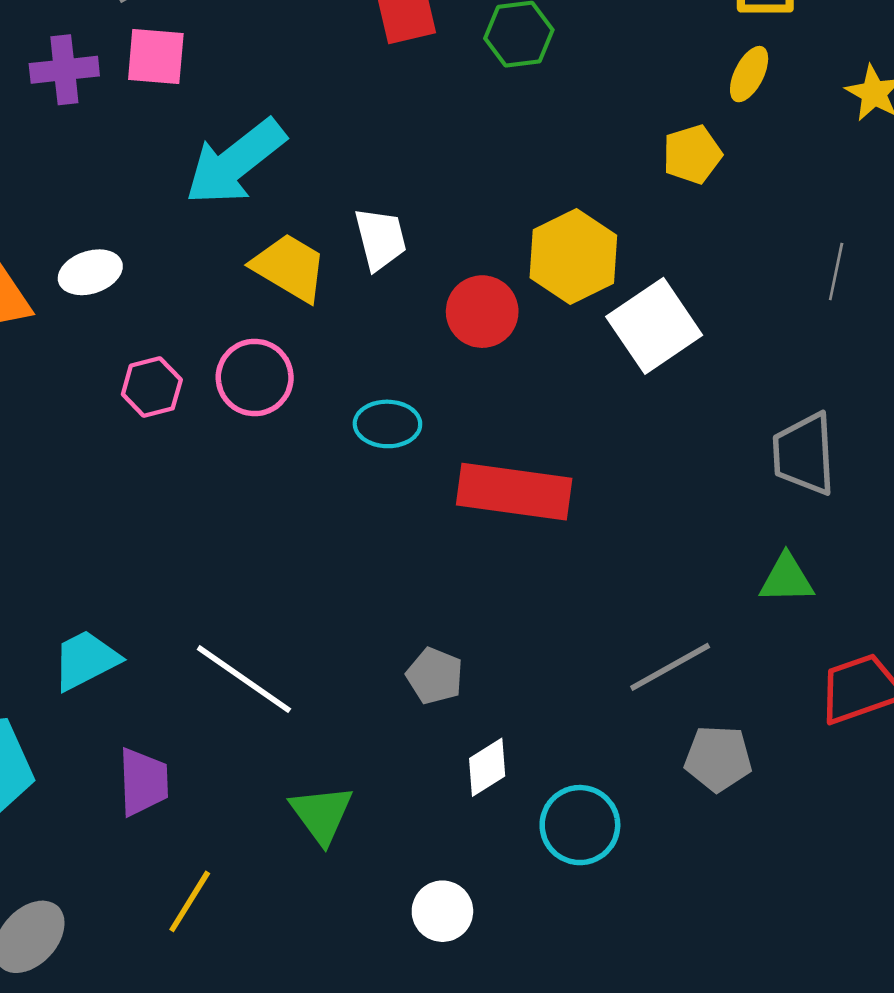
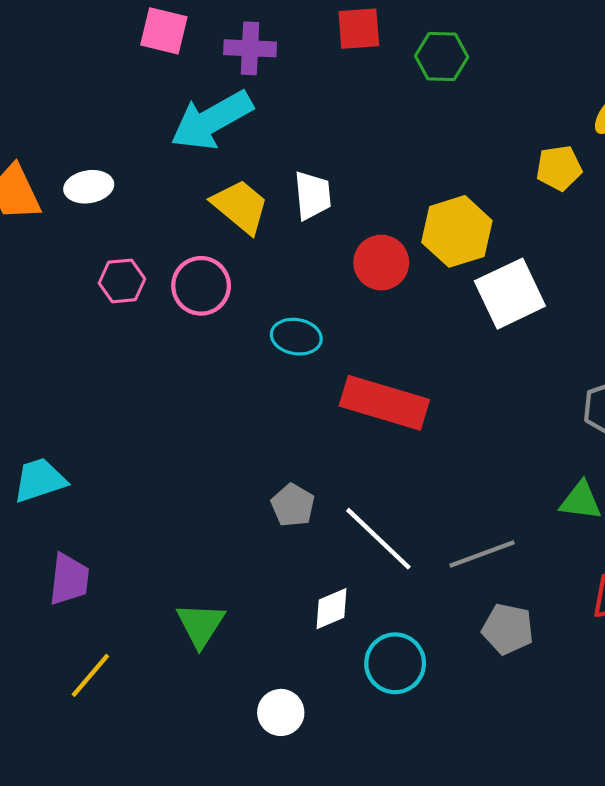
purple cross: (64, 70) -> (250, 48), moved
gray pentagon: (435, 676) -> (293, 505), moved
white line: (244, 679) -> (378, 539), moved

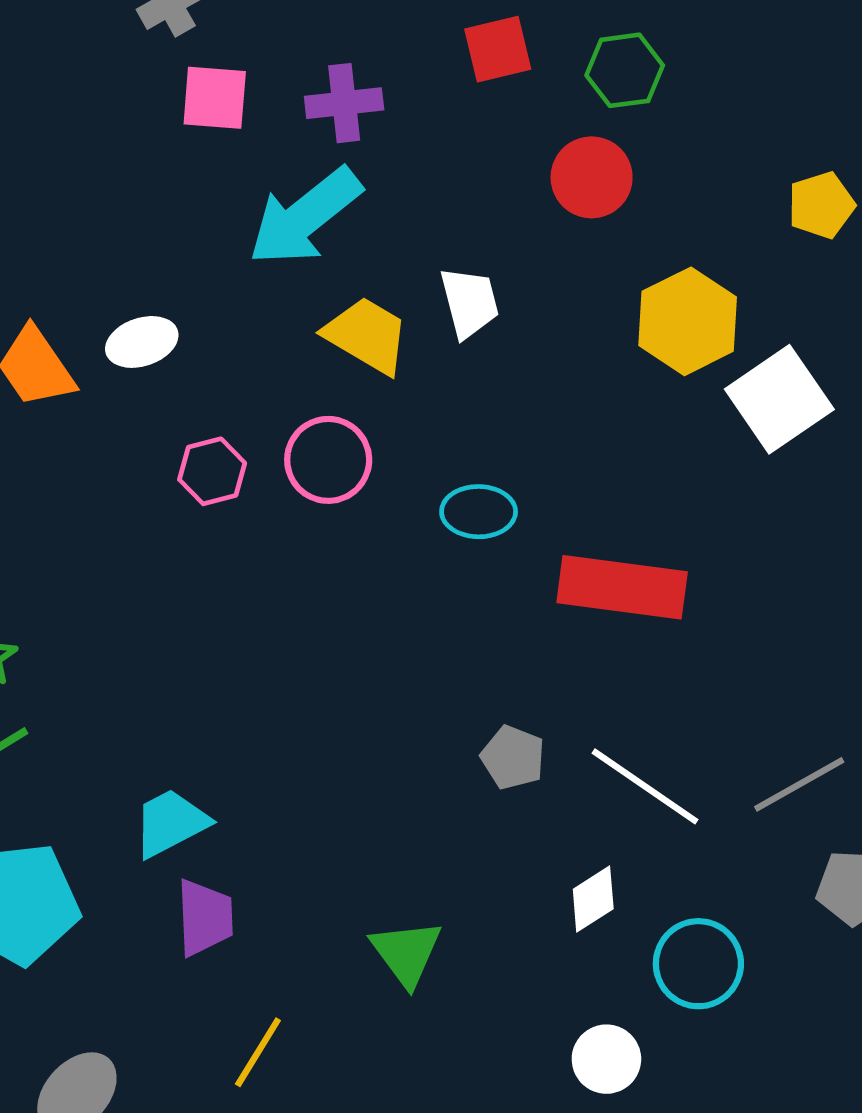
red circle: (381, 263) -> (592, 177), moved
cyan trapezoid: (40, 480) -> (171, 823), moved
white circle: (281, 712) -> (606, 1059), moved

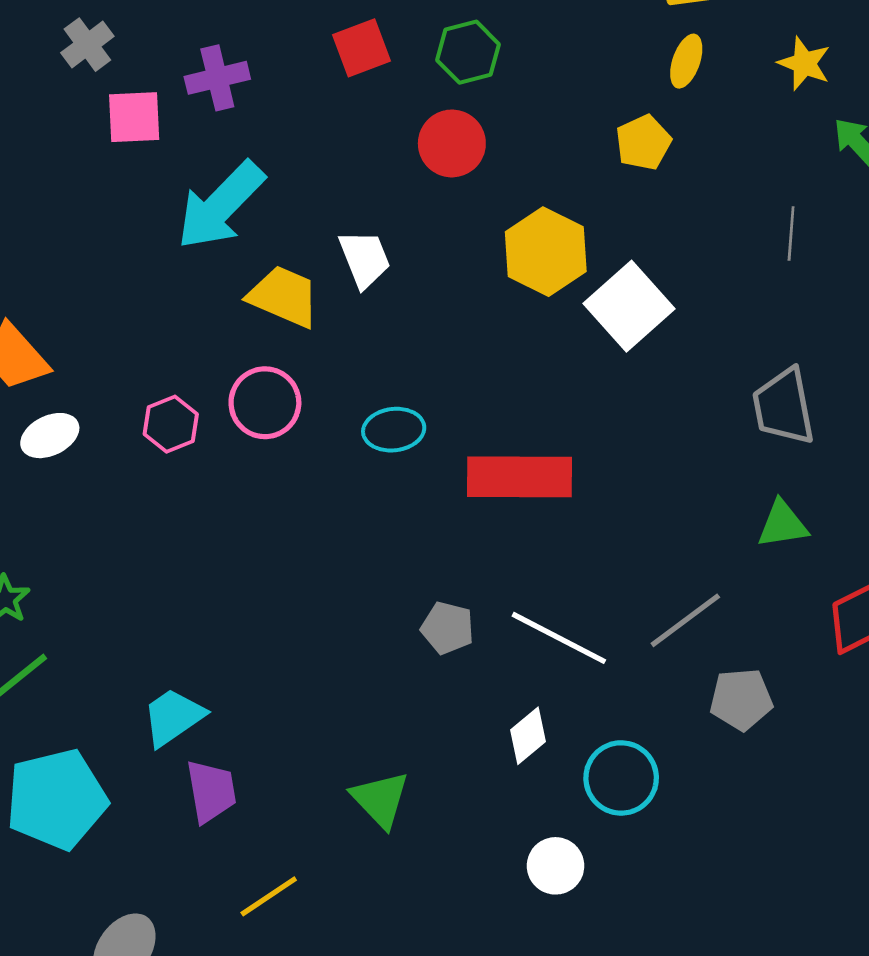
purple cross: (344, 103) -> (217, 78), moved
white ellipse: (142, 342) -> (50, 436), moved
yellow line: (258, 1052) -> (269, 896), turned 32

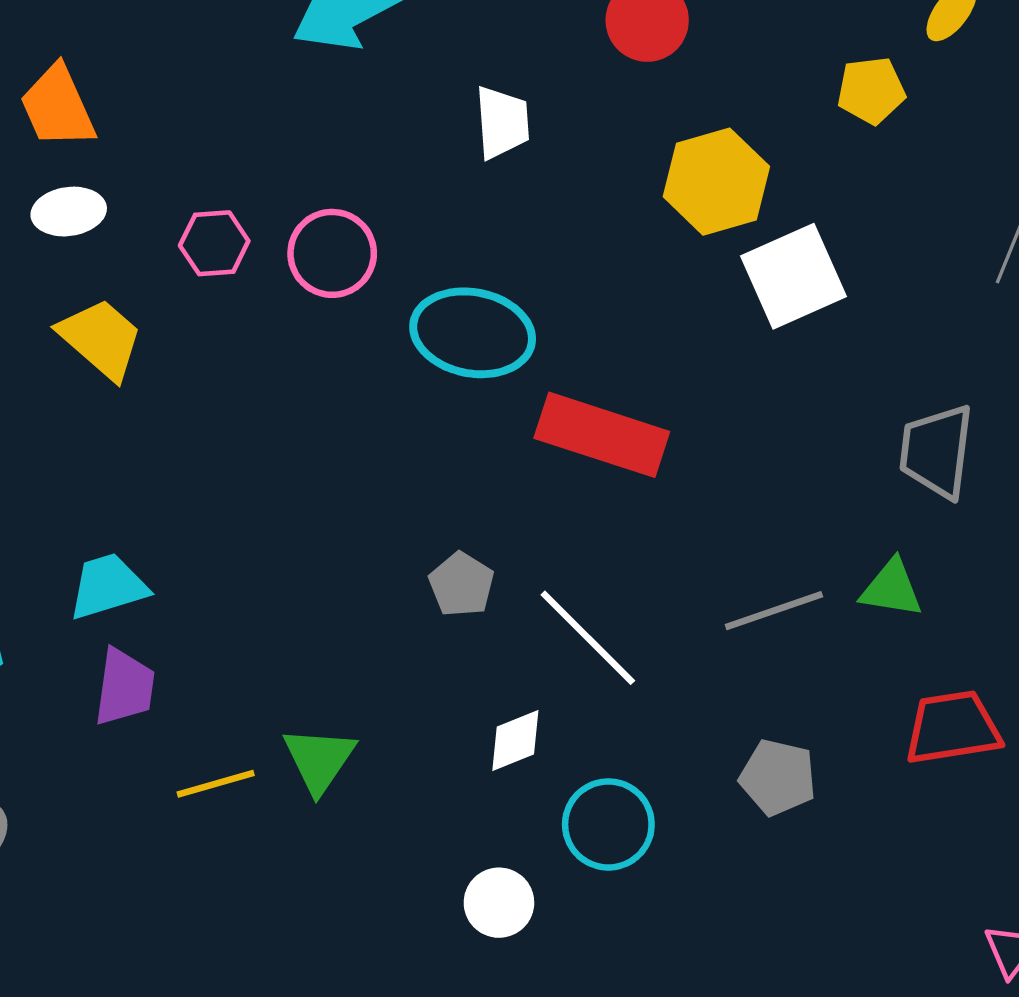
yellow trapezoid: (284, 296) -> (101, 339), moved
cyan ellipse: (394, 430) -> (473, 333), size x1.6
gray line: (685, 620) -> (774, 611), moved
yellow line: (269, 896) -> (216, 784), moved

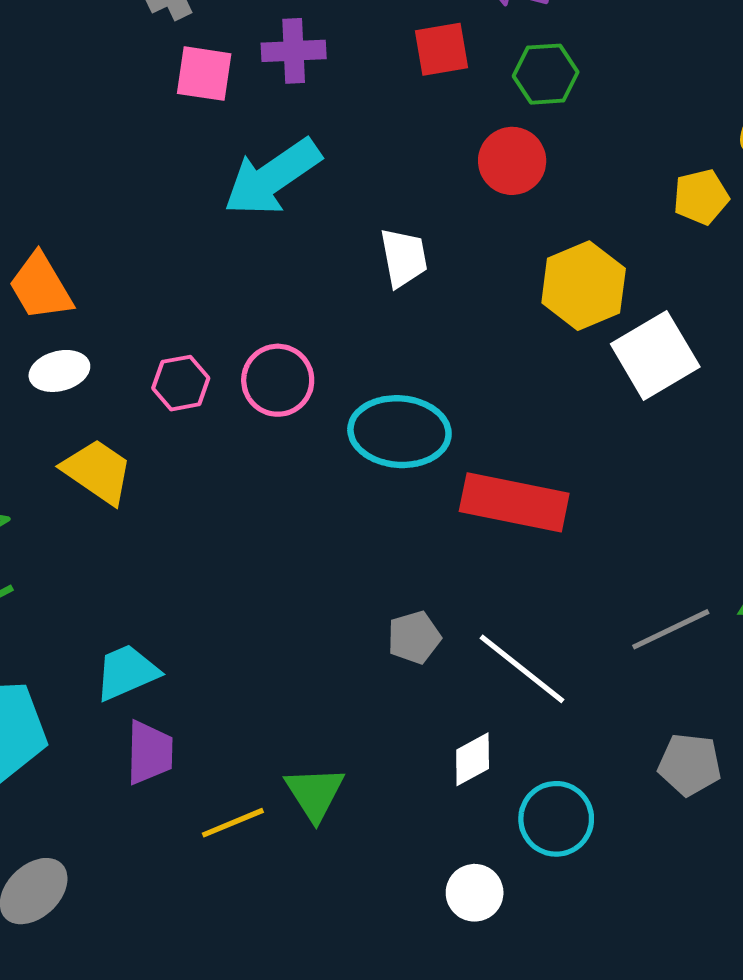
gray pentagon: (461, 584) -> (414, 637), turned 30

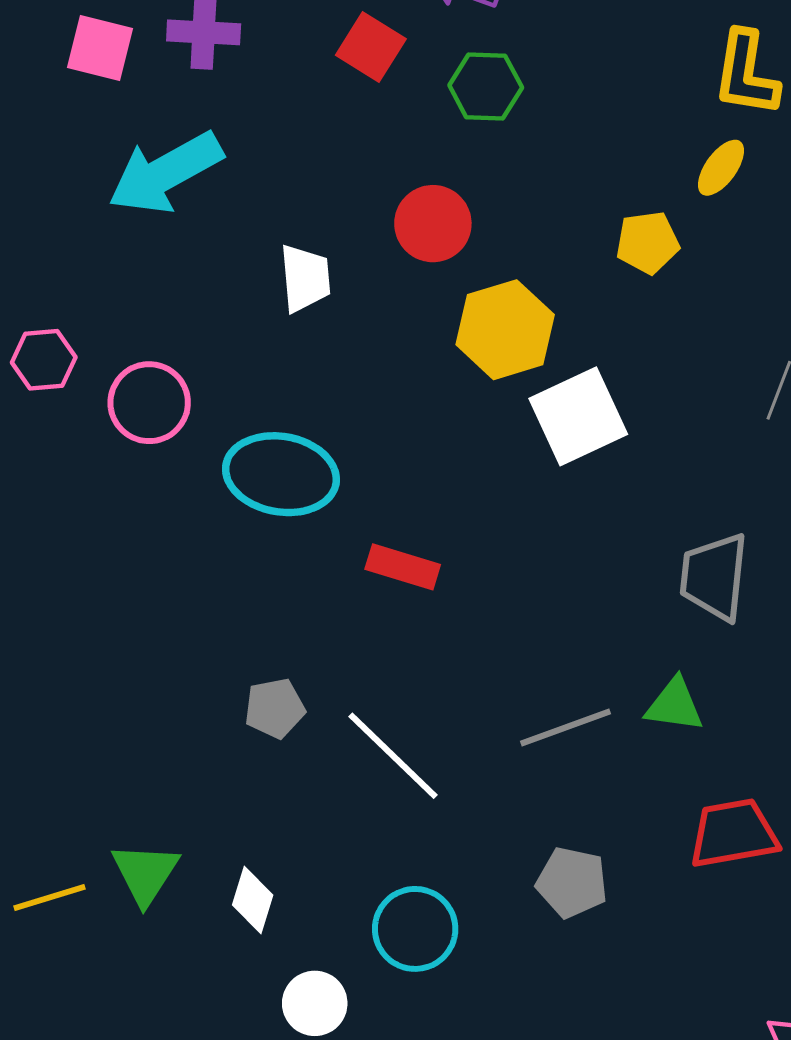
red square: (442, 49) -> (371, 47), turned 36
red circle: (512, 161) -> (433, 224), moved
pink hexagon: (181, 383) -> (44, 360), moved
red rectangle: (514, 502) -> (403, 567), size x0.6
white diamond: (473, 759) -> (253, 900), moved, turned -50

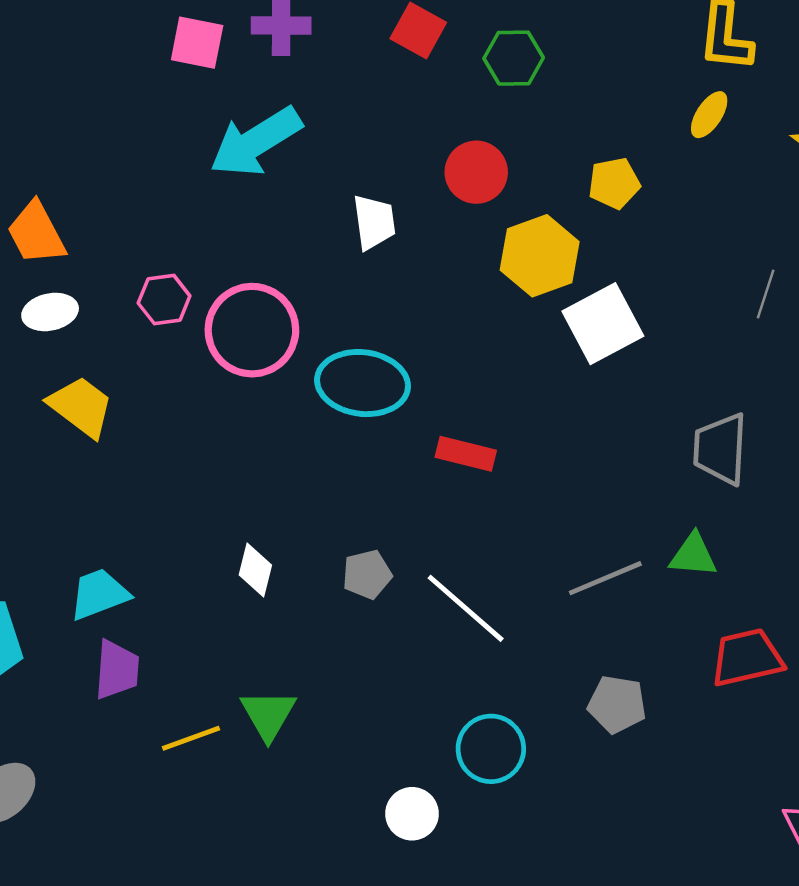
yellow pentagon: (647, 242) -> (614, 183), moved
pink circle: (149, 403) -> (252, 330), size x1.4
white diamond: (253, 900) -> (255, 570), moved

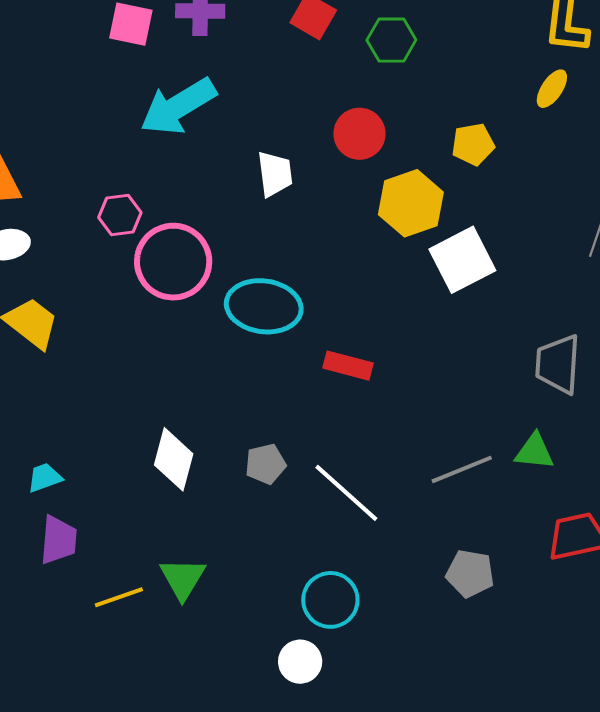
pink hexagon: (164, 299) -> (120, 215), moved
white diamond: (255, 570) -> (174, 459), size x1.4
cyan trapezoid: (99, 594) -> (45, 478), size x0.7
cyan circle: (491, 749) -> (330, 600), moved

